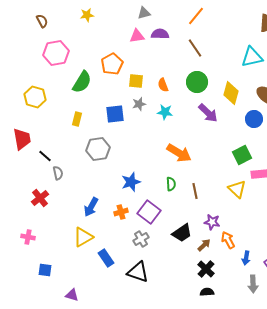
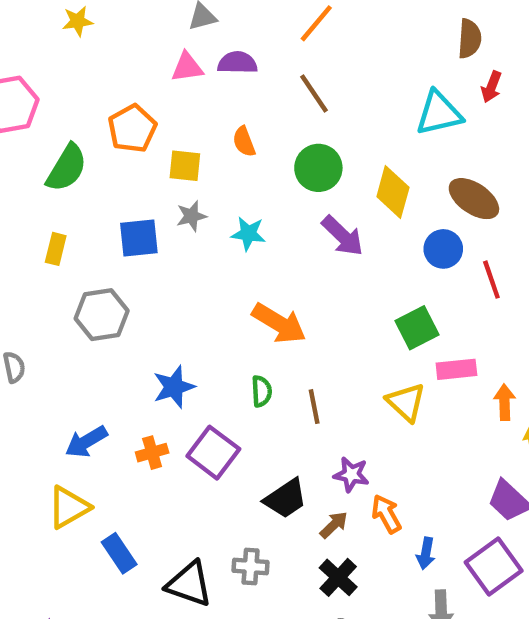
orange semicircle: (163, 85) -> (244, 142), moved
blue arrow: (91, 207) -> (86, 442), turned 30
gray cross: (141, 239) -> (251, 566), moved, turned 35

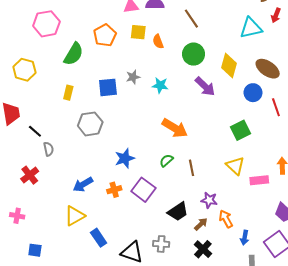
yellow square: (185, 166) -> (138, 32), moved
pink rectangle: (456, 369) -> (259, 180), moved
green semicircle: (261, 391) -> (166, 160), turned -128

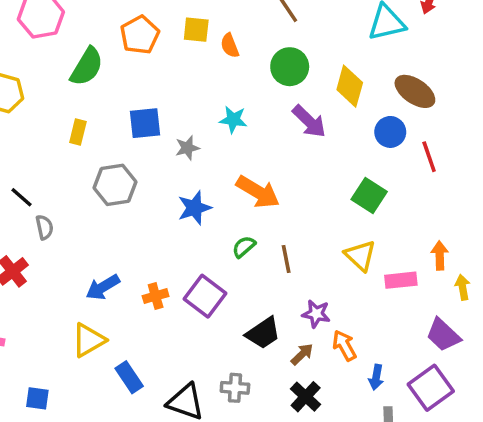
gray star: (133, 77) -> (187, 148), moved
green square: (240, 130) -> (369, 195), turned -30
blue star: (125, 158) -> (194, 208), moved
blue square: (35, 250) -> (37, 398), moved

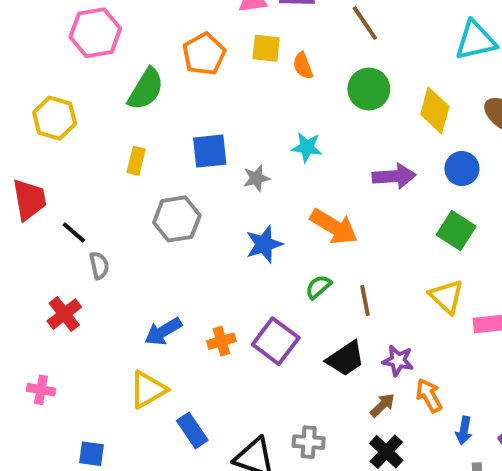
purple arrow: (309, 121) -> (394, 176), moved, turned -48
blue circle: (390, 132) -> (462, 169), moved
black trapezoid: (263, 333) -> (346, 359), moved

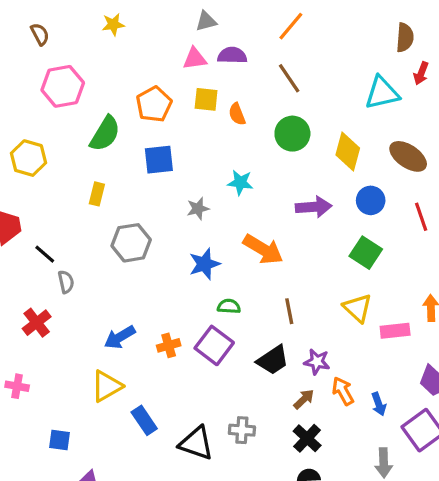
blue square: (210, 151) -> (159, 160), moved
green semicircle: (318, 287) -> (229, 306), moved, turned 45
blue arrow: (464, 430) -> (379, 404), moved, turned -30

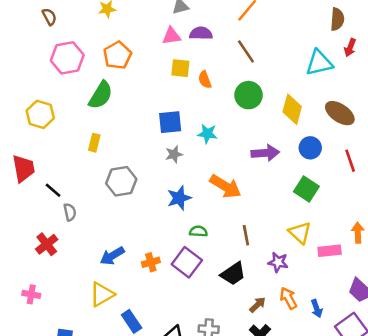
orange pentagon: (154, 104) -> (117, 55), moved
blue square: (159, 160) -> (170, 122), moved
purple star: (317, 362) -> (278, 262), moved

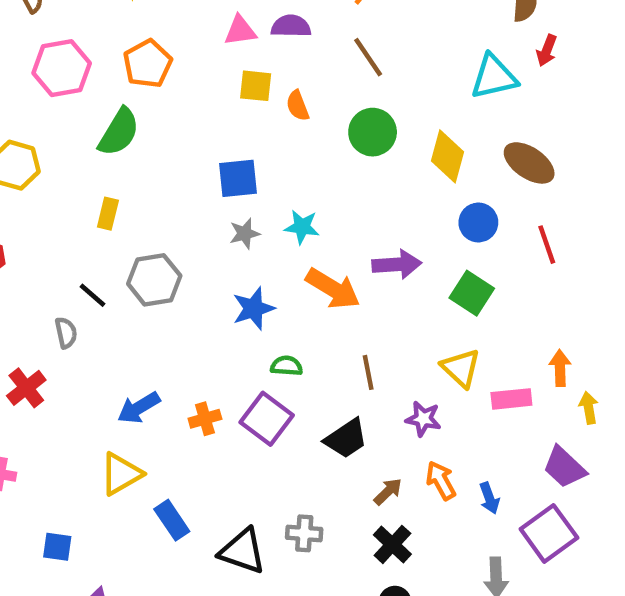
cyan star: (207, 134) -> (302, 227), moved
purple arrow: (265, 153) -> (397, 264), moved
black line: (53, 190) -> (92, 295), moved

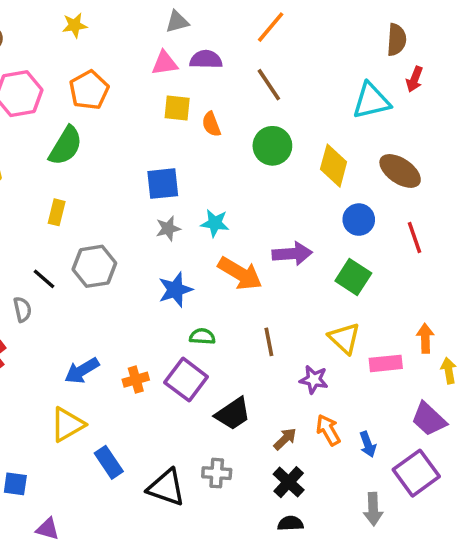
black trapezoid: (346, 439) -> (233, 414), moved

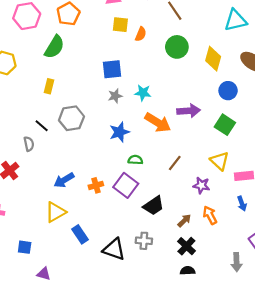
orange semicircle: (211, 124) -> (141, 34), turned -136
brown line: (269, 342) -> (175, 163), turned 49
blue arrow: (368, 444) -> (242, 204), moved

